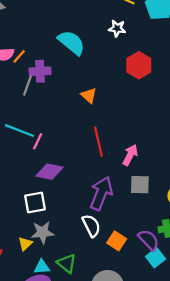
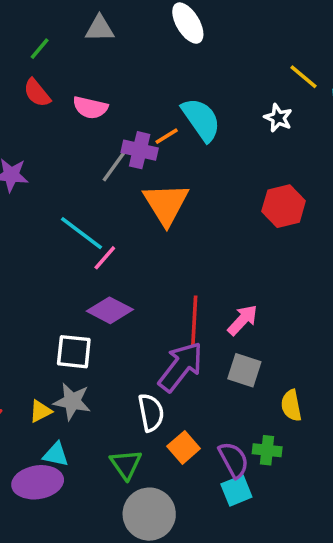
orange line: (19, 56) -> (167, 136), moved
red hexagon: (139, 65) -> (284, 206), moved
orange triangle: (89, 95) -> (166, 204), moved, size x1.8
red line: (98, 142) -> (194, 320), moved
green triangle: (67, 263) -> (126, 464), moved

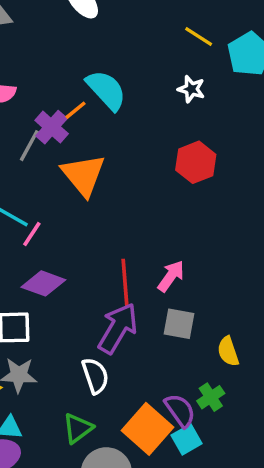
white star: (278, 118) -> (191, 89), moved
purple cross: (140, 150) -> (52, 127), turned 36
orange square: (184, 447) -> (148, 429), moved, size x1.6
green cross: (267, 450) -> (211, 397), turned -32
green triangle: (126, 464) -> (78, 428), turned 36

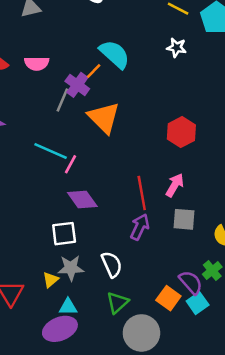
red hexagon: (196, 162) -> (181, 132), moved
purple diamond: (43, 283) -> (82, 199), turned 40
purple arrow: (118, 328) -> (140, 227), size x0.7
white semicircle: (95, 376) -> (112, 264), moved
orange square: (148, 429) -> (168, 298), size x0.7

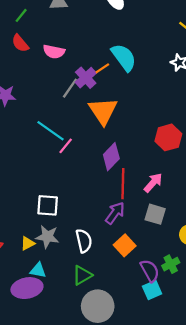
purple diamond: (82, 199) -> (111, 157), moved, turned 68
orange square: (168, 298) -> (125, 245), moved

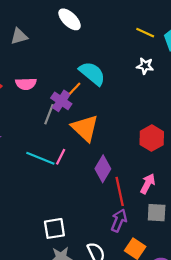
pink line: (66, 146) -> (61, 157), moved

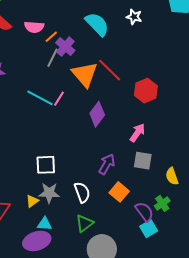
white star: (145, 66) -> (134, 17), moved
orange line: (75, 88) -> (51, 37), moved
red line: (120, 191) -> (110, 70), moved, turned -40

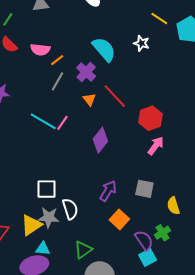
purple cross: (65, 47) -> (86, 72), moved
orange triangle: (85, 74) -> (89, 99), size x0.5
pink arrow: (137, 133) -> (156, 146), moved
white semicircle: (82, 192) -> (70, 209), moved
yellow triangle: (32, 201) -> (31, 225), size x1.6

